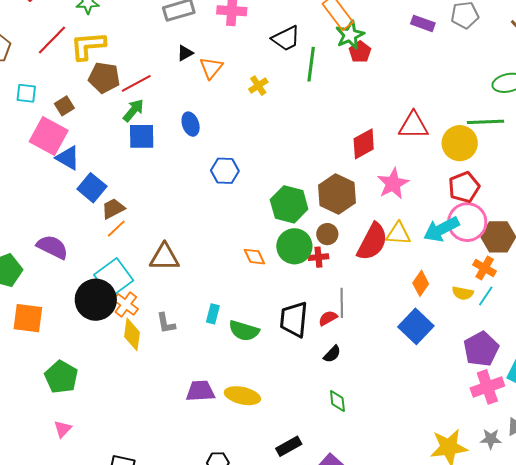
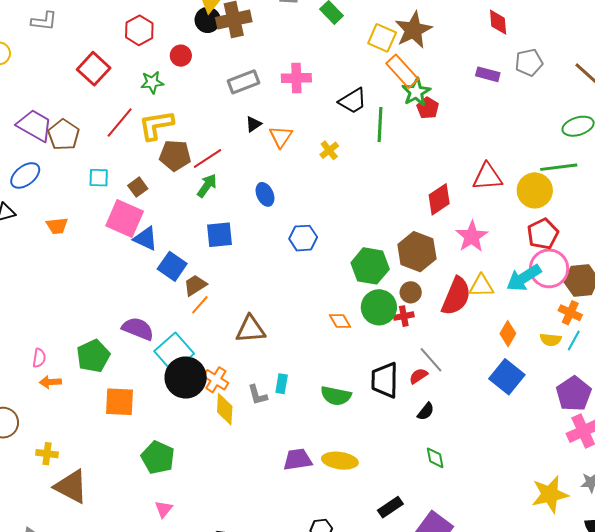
blue square: (142, 136) -> (220, 235), moved
cyan square: (114, 278) -> (174, 352), moved
gray line: (342, 303) -> (431, 360), turned -36
cyan rectangle: (213, 314) -> (282, 384), moved

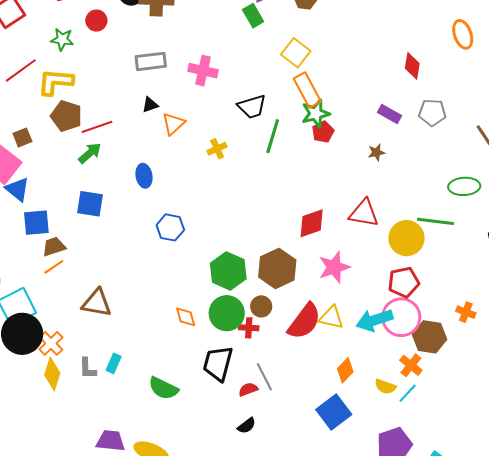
brown star: (413, 30) -> (376, 152), moved, size x0.5
blue square: (172, 266) -> (36, 223), turned 36
black trapezoid: (385, 380) -> (218, 363), moved

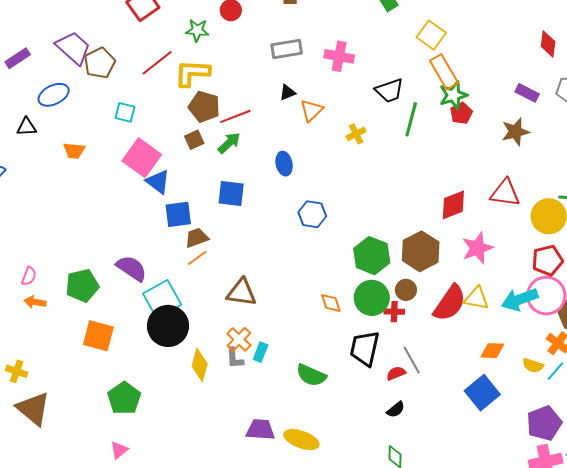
brown square: (22, 137) -> (194, 140), moved
brown star: (376, 152) -> (515, 132), size x1.6
orange cross: (51, 343) -> (239, 339), moved
orange diamond: (345, 370) -> (492, 351), turned 50

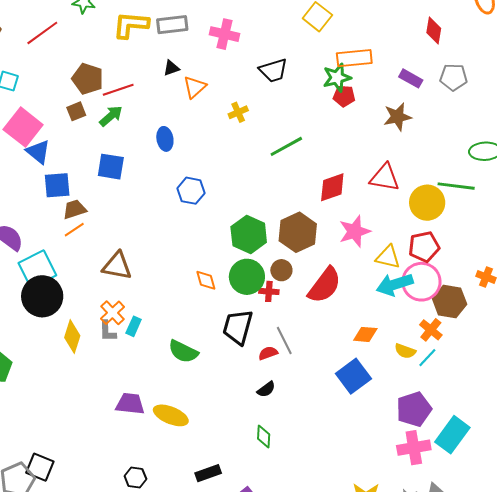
orange rectangle: (444, 72) -> (354, 58), moved, turned -68
yellow L-shape: (192, 73) -> (131, 25), moved
red pentagon: (461, 113) -> (344, 96), turned 30
green line: (411, 119) -> (286, 146), moved, turned 44
yellow triangle: (476, 298) -> (388, 257), moved

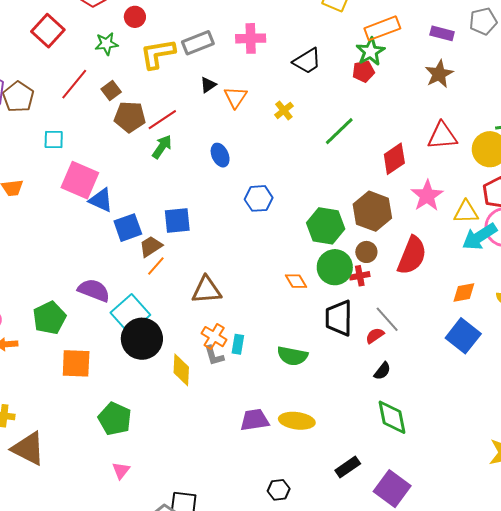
red pentagon: (344, 96) -> (363, 71), moved
brown square: (76, 111) -> (111, 91), moved
blue square: (111, 167) -> (177, 221), moved
green diamond: (264, 437) -> (392, 417), size x1.6

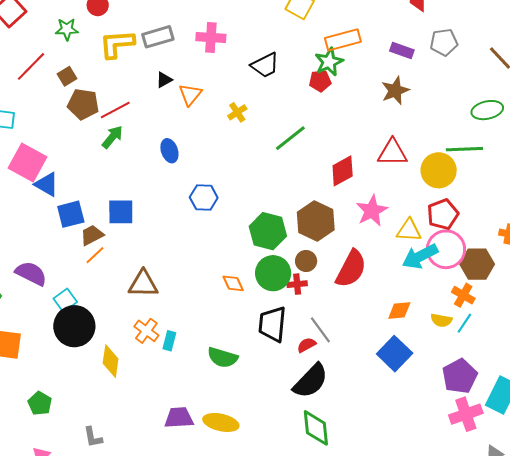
cyan square: (130, 314) -> (65, 300), size x0.6
gray L-shape: (214, 356) -> (93, 437), moved
black semicircle: (382, 371) -> (311, 381), size x2.0
green pentagon: (115, 419) -> (40, 403), size x0.7

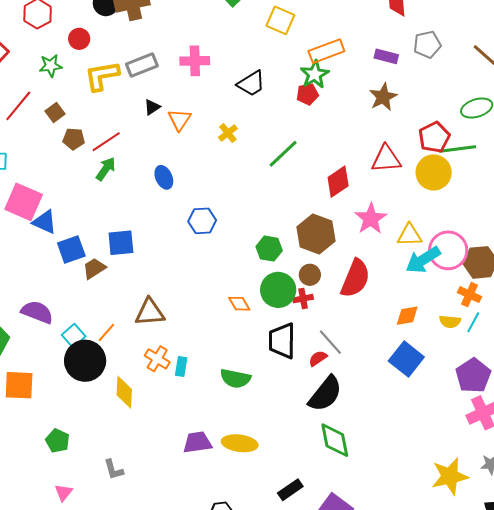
brown pentagon: (83, 104) -> (74, 139), size x0.7
red pentagon: (443, 214) -> (434, 137), moved
green hexagon: (268, 231) -> (269, 249), size x0.7
orange line: (95, 255) -> (106, 333), moved

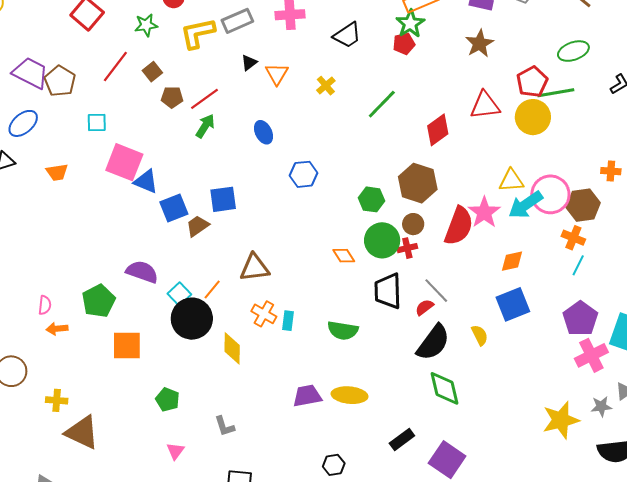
pink star: (371, 219) -> (484, 212), moved
yellow semicircle: (450, 322) -> (480, 335), moved, turned -120
blue square: (406, 359) -> (513, 304), turned 32

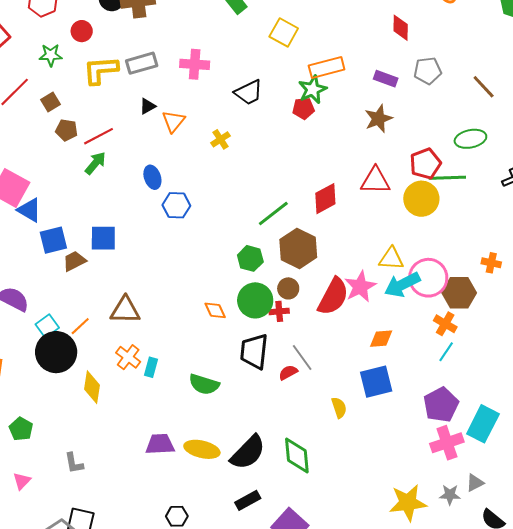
green line: (382, 104) -> (273, 213), moved
blue hexagon: (304, 174) -> (176, 205), moved
black semicircle: (433, 342) -> (248, 452), moved

